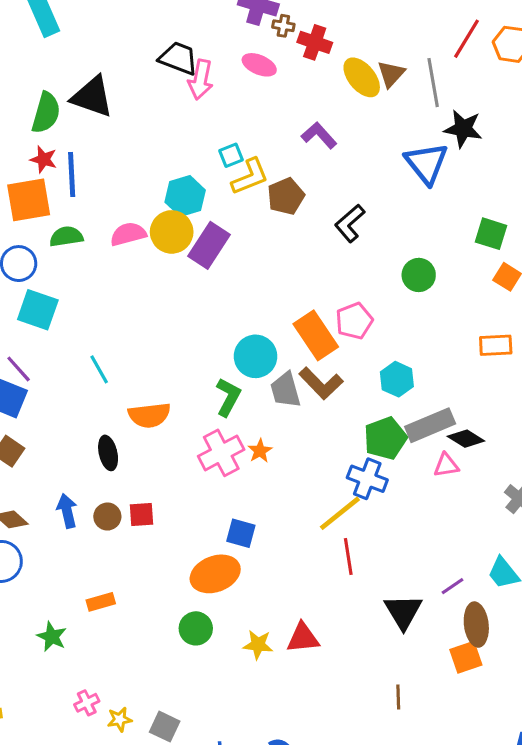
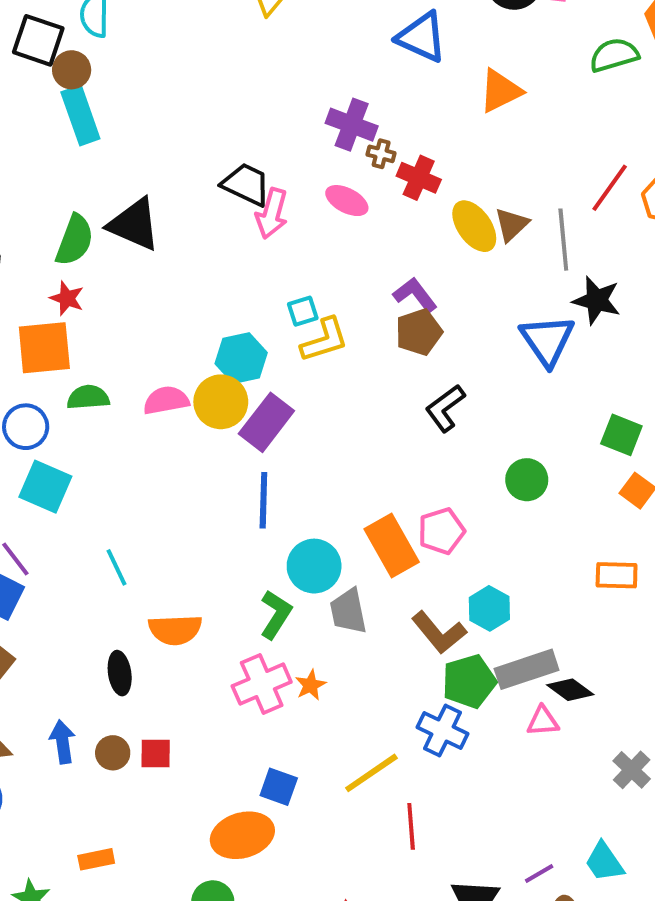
blue line: (72, 174) -> (263, 500), moved
brown pentagon: (286, 196) -> (419, 332), moved
brown L-shape: (321, 383) -> (439, 633), moved
yellow line: (340, 513) -> (371, 773), moved

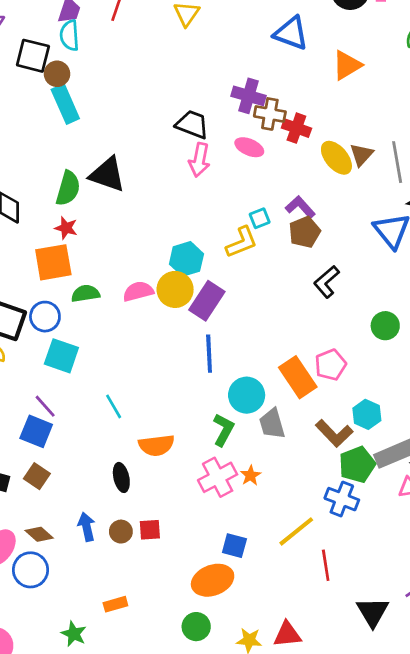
brown cross: (381, 154) -> (270, 114), size x1.6
black trapezoid: (246, 184) -> (192, 124), moved
cyan square: (303, 311) -> (260, 218), moved

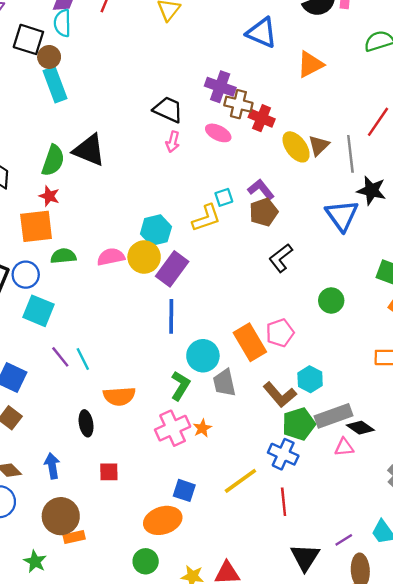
pink arrow: (199, 160) -> (173, 142), size x0.7
purple line: (45, 406) -> (60, 357), moved
brown circle: (121, 532) -> (61, 516), moved, size x1.8
red line: (326, 565) -> (284, 502), moved

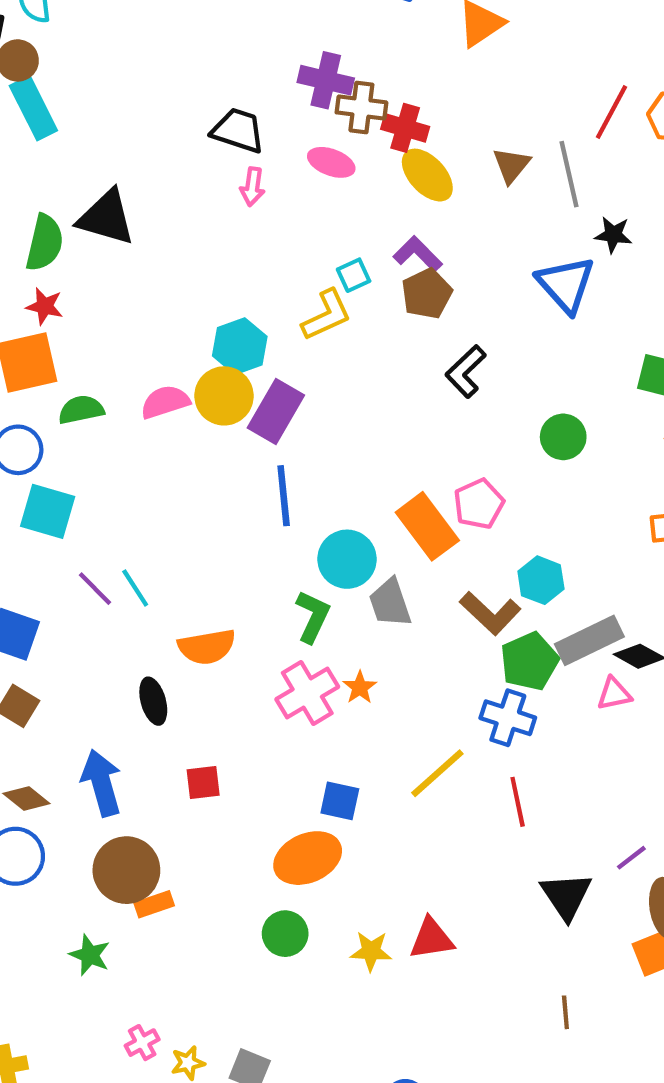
yellow ellipse: (296, 147) -> (427, 175), moved
black star: (371, 190) -> (613, 235), size x0.7
blue arrow: (52, 466) -> (102, 783), size x1.4

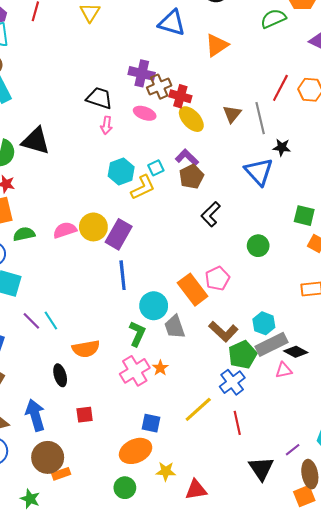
brown cross: (361, 107) -> (159, 87), turned -30
cyan hexagon: (240, 346) -> (121, 171), moved
cyan hexagon: (541, 580) -> (264, 323), moved
blue cross: (508, 718) -> (232, 382), turned 35
yellow star: (371, 951) -> (166, 471), moved

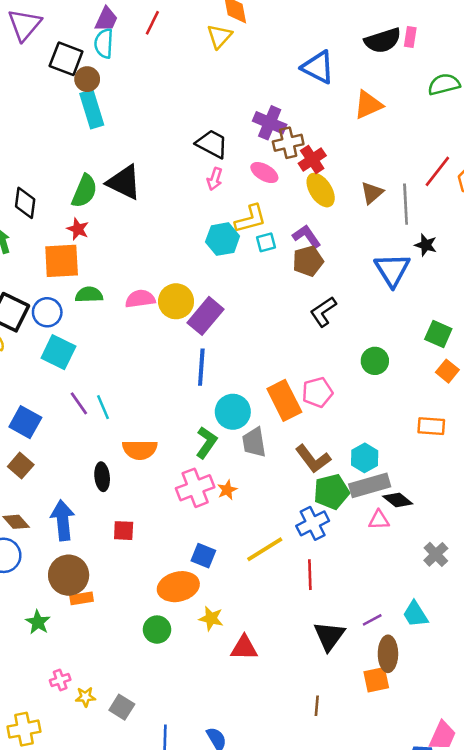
red cross: (180, 96) -> (312, 159), turned 30
yellow L-shape: (143, 187) -> (250, 219), moved

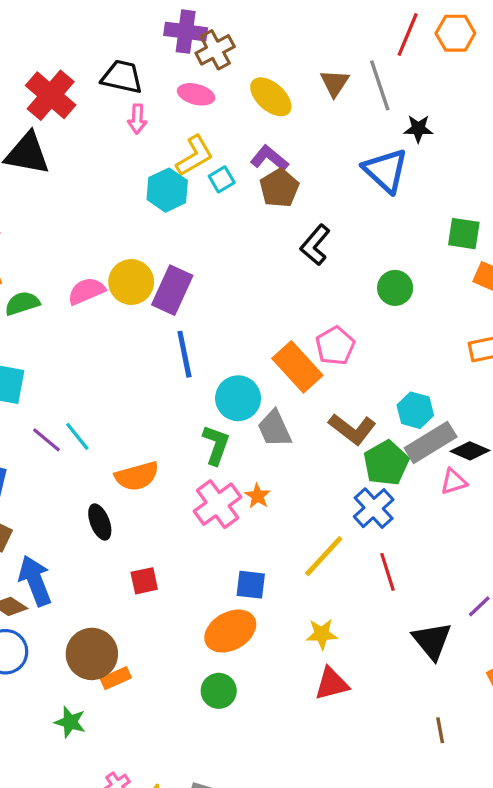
red cross: (312, 159) -> (51, 95), moved, size x1.4
blue arrow: (63, 520) -> (35, 581), moved
yellow star: (211, 618) -> (322, 634), moved

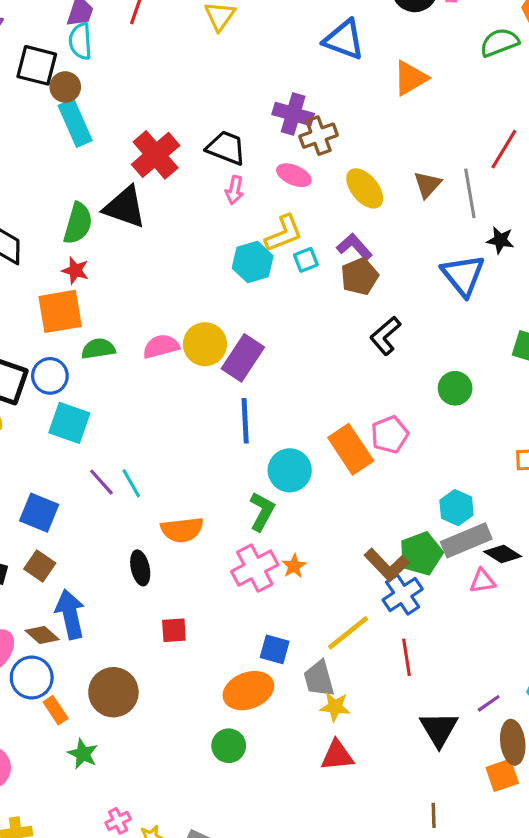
gray trapezoid: (274, 429) -> (319, 679), moved
brown L-shape: (352, 429) -> (387, 565), moved
orange rectangle: (116, 678) -> (56, 710), moved, turned 72

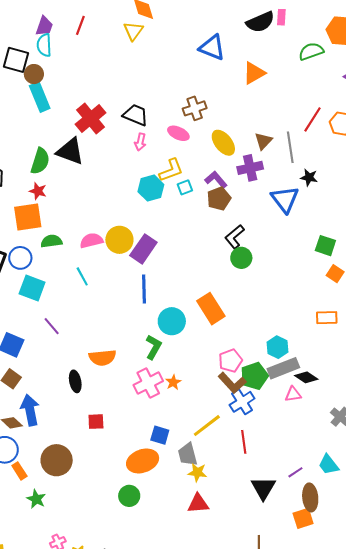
purple cross: (293, 114) -> (250, 168), moved, turned -30
green circle: (455, 388) -> (241, 258), moved
pink pentagon: (390, 435) -> (230, 361), moved
cyan line: (131, 483) -> (82, 276), moved

